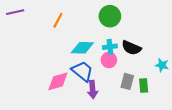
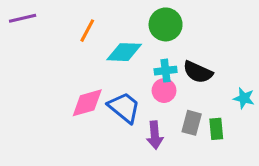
cyan diamond: (82, 48) -> (124, 52), moved
pink diamond: (58, 81) -> (87, 103), moved
purple arrow: (93, 90) -> (155, 135), moved

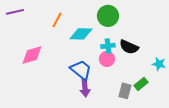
pink diamond: (87, 103) -> (32, 55), moved
gray rectangle: (192, 123) -> (125, 91), moved
green rectangle: (216, 129) -> (141, 84), turned 56
purple arrow: (155, 135) -> (85, 88), moved

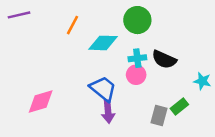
pink diamond: (32, 55) -> (41, 101), moved

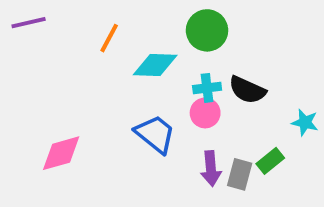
purple arrow: (108, 112) -> (211, 169), moved

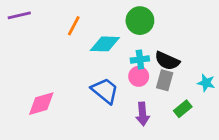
gray rectangle: (240, 174) -> (165, 80), moved

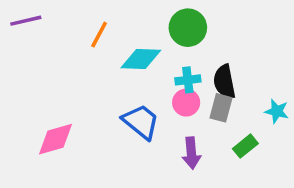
black semicircle: (167, 61) -> (224, 82), turned 55

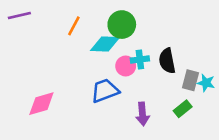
green circle: (188, 28) -> (122, 25), moved
pink circle: (186, 103) -> (126, 66), moved
gray rectangle: (221, 108) -> (190, 80), moved
blue trapezoid: (141, 122) -> (105, 91), turned -60

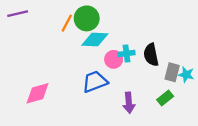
green circle: (122, 25) -> (87, 18), moved

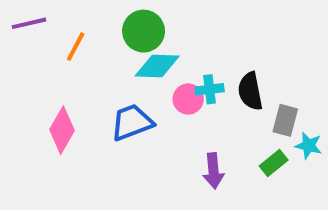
orange line: (67, 23) -> (76, 47), moved
cyan star: (186, 75) -> (309, 146), moved
blue trapezoid: (95, 82) -> (132, 122), moved
pink diamond: (37, 93) -> (62, 130), moved, turned -44

